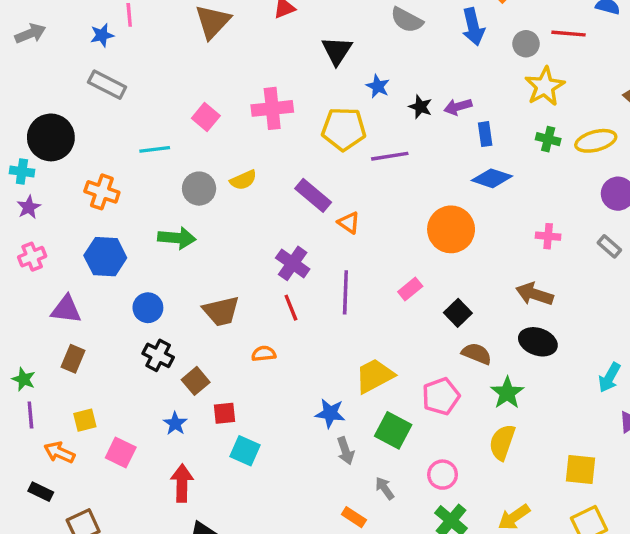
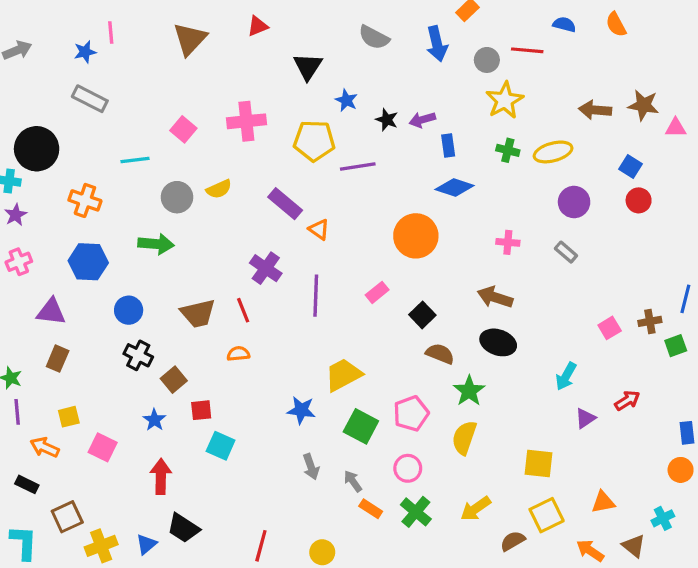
red line: (291, 308) -> (243, 310), moved
pink pentagon: (441, 396) -> (411, 413), moved
gray arrow: (345, 451) -> (311, 467), moved
orange rectangle: (354, 517) -> (371, 509), moved

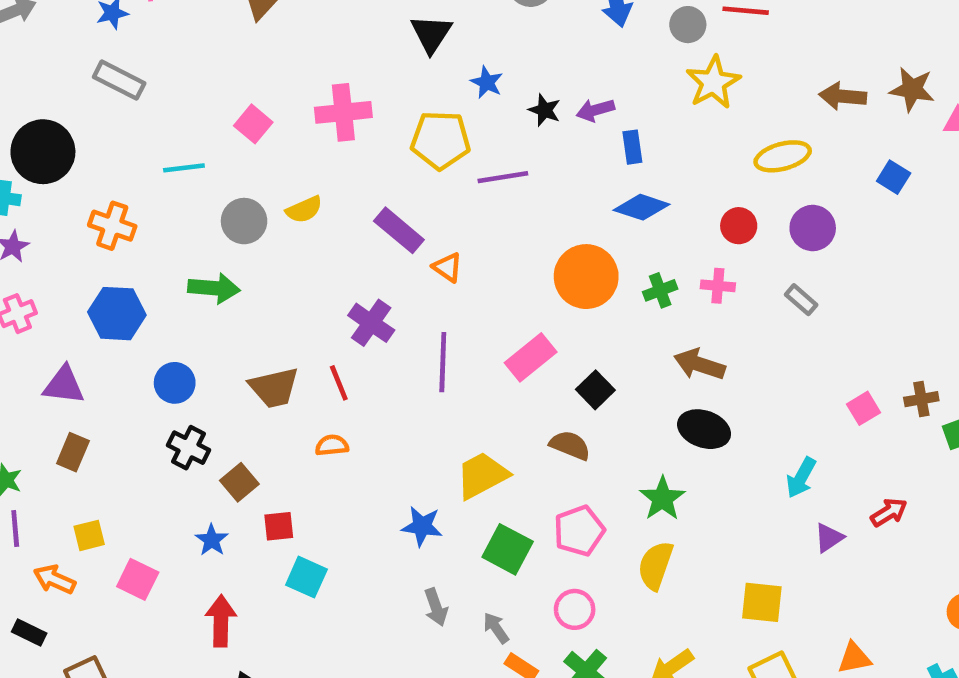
green cross: (508, 150) -> (660, 290), moved, turned -35
red circle: (639, 200) -> (739, 226), moved
pink rectangle: (377, 292) -> (531, 357), size x1.5
brown semicircle: (440, 354) -> (570, 445), moved

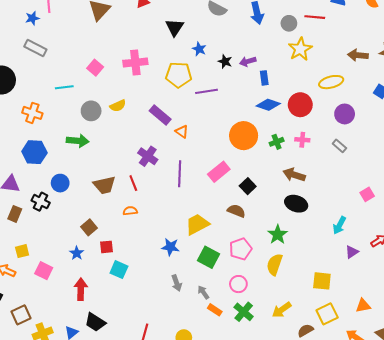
red circle: (739, 226) -> (300, 105), moved, size x1.5
black cross: (189, 448) -> (41, 202), moved

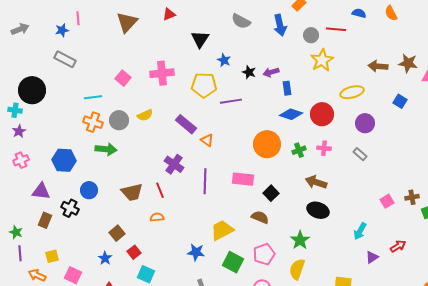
orange cross: (32, 113) -> (93, 122), moved
pink rectangle: (219, 172) -> (243, 179), turned 45
red square: (107, 247) -> (134, 252), turned -32

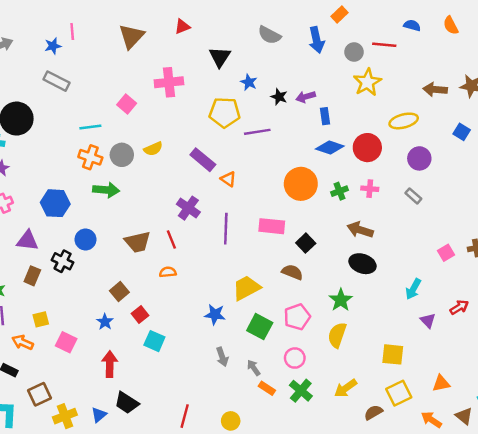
pink cross: (162, 73) -> (169, 82), moved
purple triangle: (372, 257) -> (428, 321), turned -40

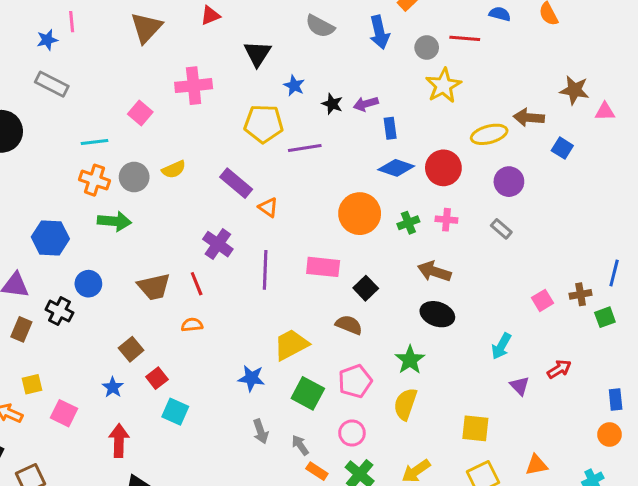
brown arrow: (435, 90) -> (529, 118), moved

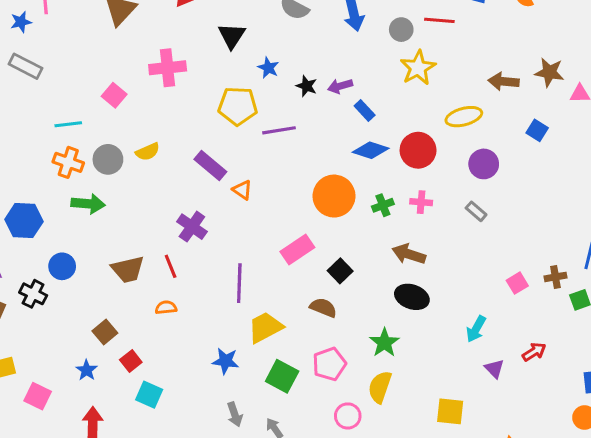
brown arrow: (529, 118) -> (504, 81), moved
blue rectangle: (390, 128) -> (365, 111), turned -35
pink rectangle: (323, 267) -> (297, 250), turned -40
purple line: (265, 270) -> (239, 283), moved
pink circle: (352, 433) -> (348, 416), moved

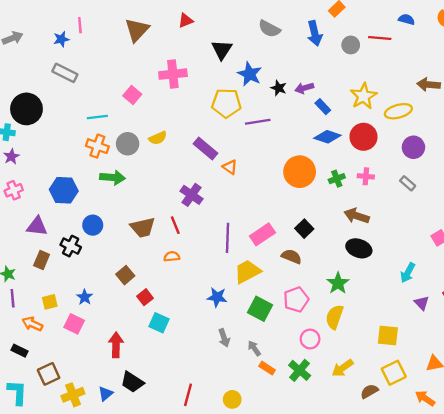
blue star: (268, 68) -> (250, 74), size x1.5
yellow star: (418, 68) -> (363, 96), moved
pink rectangle: (297, 250) -> (262, 234), moved
blue star: (87, 370) -> (85, 297), moved

